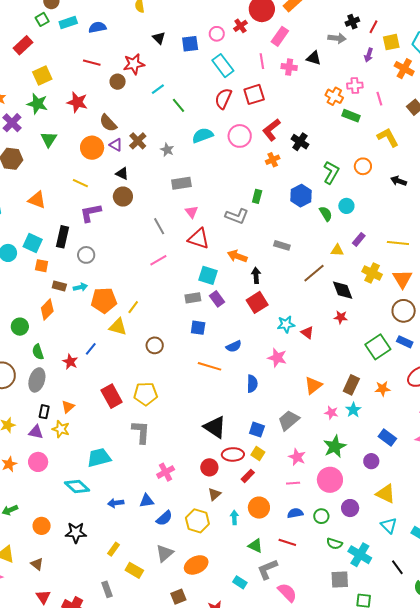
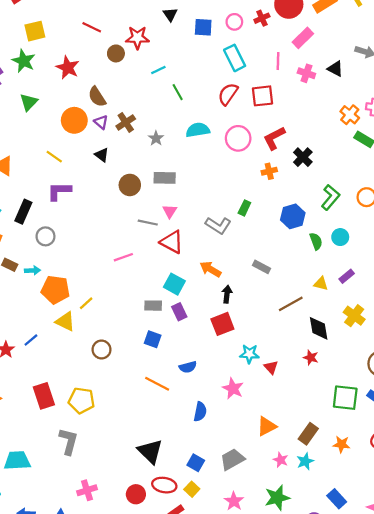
brown circle: (123, 197) -> (130, 185), moved
gray line: (159, 226) -> (148, 223), moved, turned -60
green square: (378, 347) -> (345, 398), turned 30

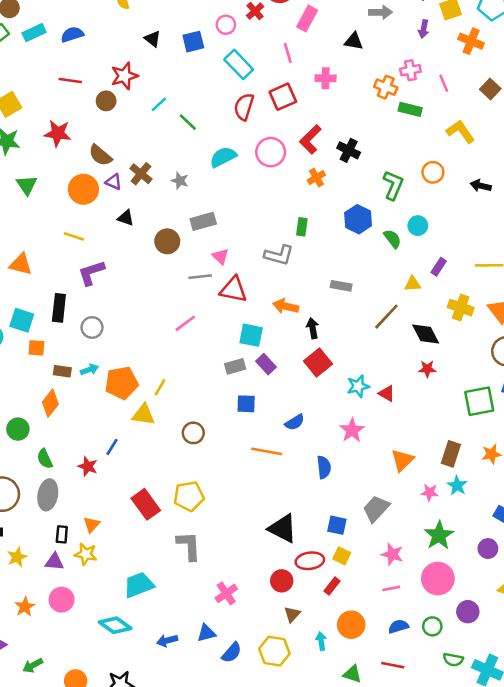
pink cross: (306, 73) -> (326, 78), moved
pink star: (233, 389) -> (352, 430), turned 30

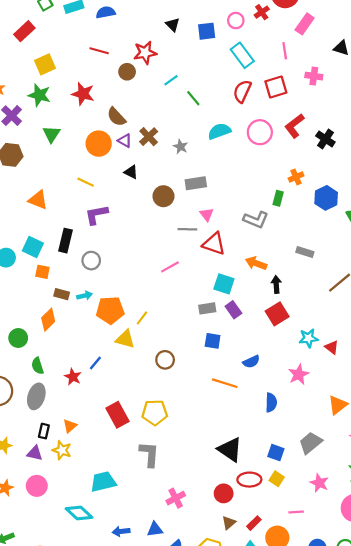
orange cross: (316, 178) -> (296, 177), moved
red rectangle: (332, 586) -> (254, 523), moved
pink line: (391, 588) -> (296, 512), moved

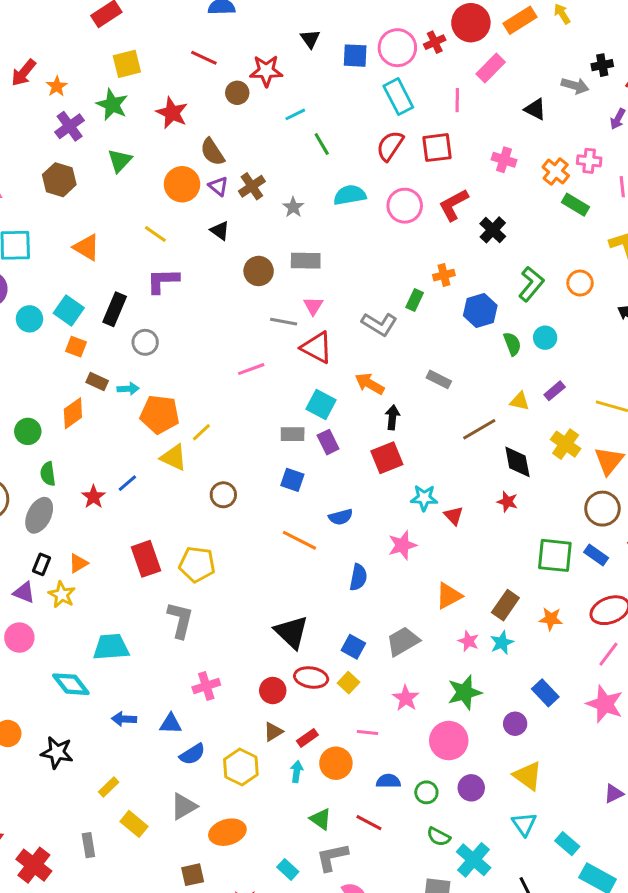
pink circle: (236, 21) -> (397, 48), size x1.6
pink cross: (314, 76) -> (504, 160), moved

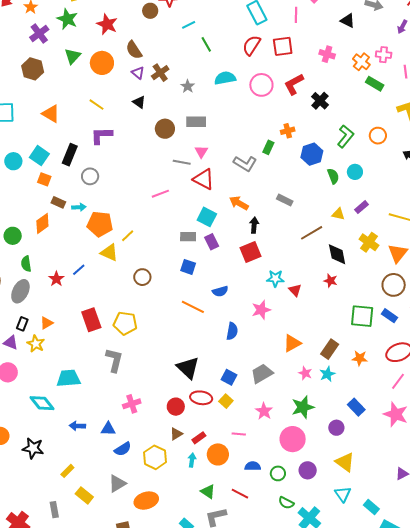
orange circle: (182, 184) -> (102, 63), moved

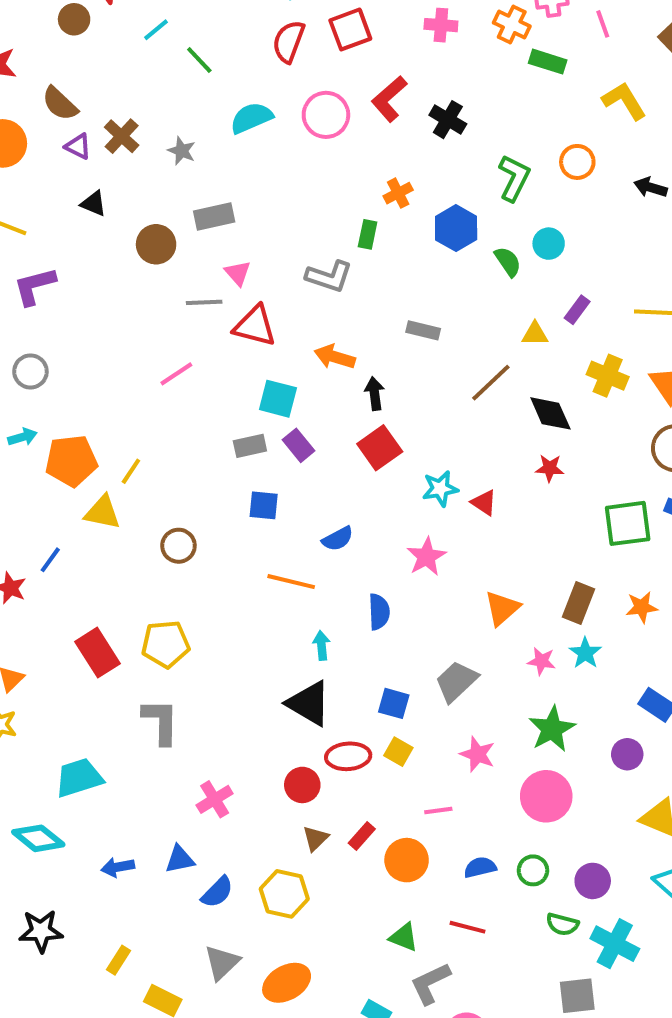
cyan arrow: (192, 460) -> (321, 646), moved
purple circle: (308, 470) -> (593, 881), moved

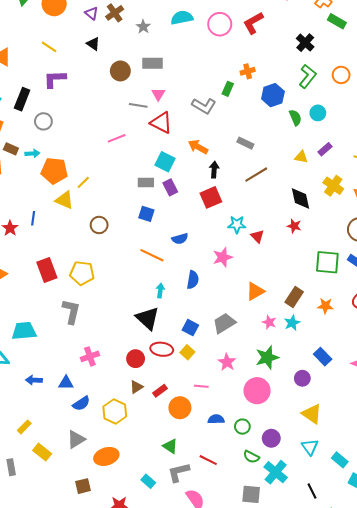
black cross: (448, 120) -> (305, 43), moved
brown line: (491, 383) -> (256, 175), moved
blue line: (50, 560) -> (33, 218), turned -40
red line: (468, 927) -> (208, 460), moved

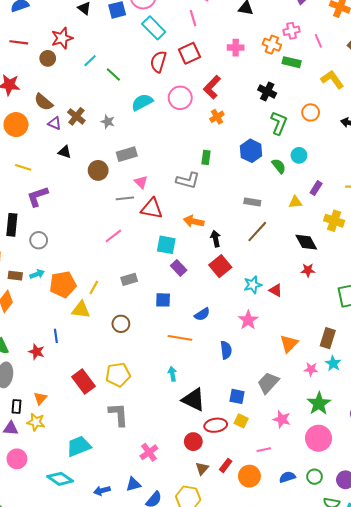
orange cross: (248, 71) -> (217, 117), moved
gray rectangle: (245, 143) -> (252, 202), moved
gray rectangle: (146, 182) -> (129, 279), moved
cyan arrow: (160, 291) -> (172, 374), moved

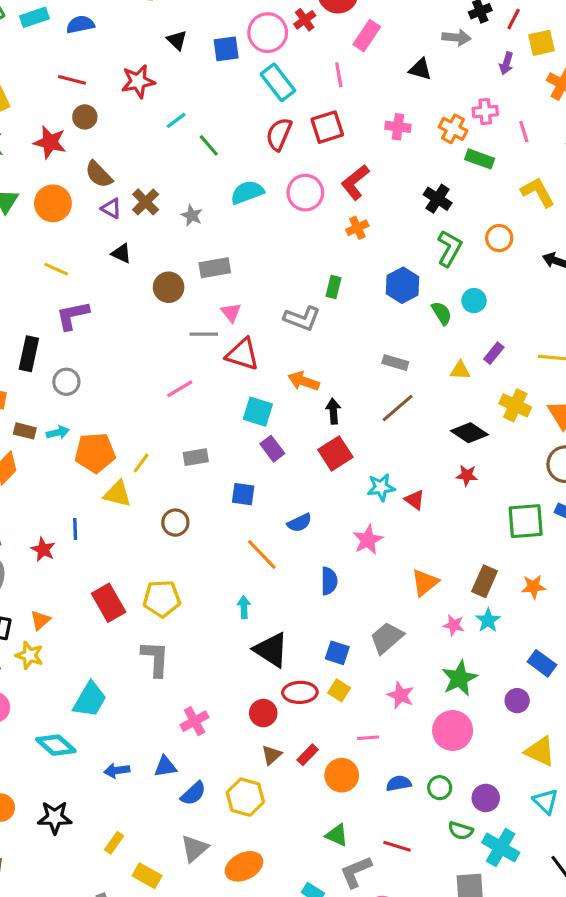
brown circle: (48, 58) -> (85, 117), moved
black diamond: (306, 242) -> (469, 433), turned -35
orange line: (180, 338) -> (262, 554), turned 30
cyan trapezoid: (79, 446) -> (90, 700), turned 135

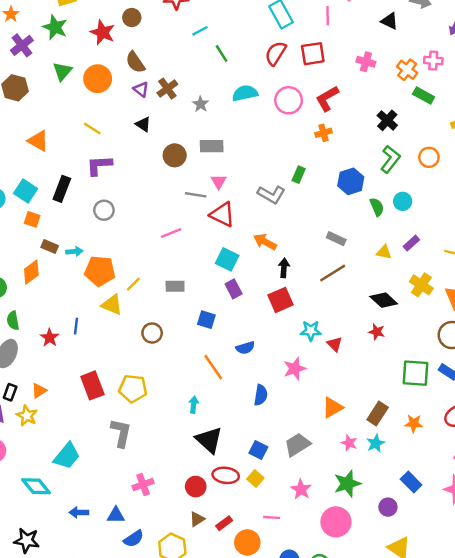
gray circle: (66, 382) -> (104, 210), moved

